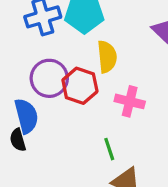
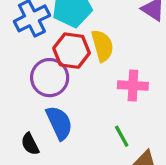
red hexagon: (80, 86) -> (72, 51), moved
blue semicircle: (26, 116) -> (59, 123), moved

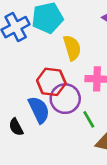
red hexagon: (72, 51) -> (51, 82), moved
purple circle: (50, 78) -> (65, 99), moved

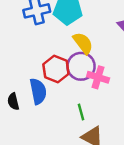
yellow semicircle: (72, 48) -> (83, 43), turned -35
purple circle: (65, 99) -> (81, 66), moved

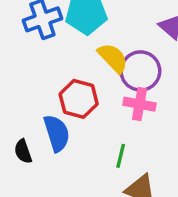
purple circle: (81, 66) -> (140, 71), moved
green line: (81, 112) -> (121, 156), turned 35

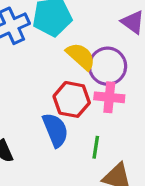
red hexagon: (79, 99) -> (72, 99), moved
blue semicircle: (57, 133) -> (55, 130), moved

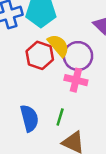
red hexagon: (72, 99) -> (40, 55), moved
blue semicircle: (55, 130) -> (29, 118), moved

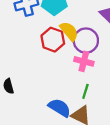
green line: (60, 117) -> (85, 91), moved
blue semicircle: (29, 118) -> (60, 108), moved, turned -45

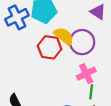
pink cross: (84, 61) -> (86, 74), moved, turned -30

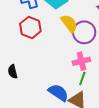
red hexagon: (50, 47) -> (30, 27), moved

